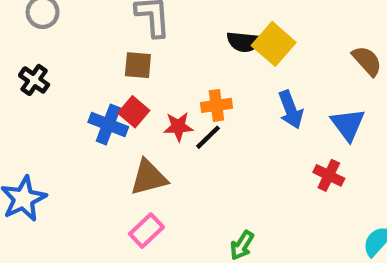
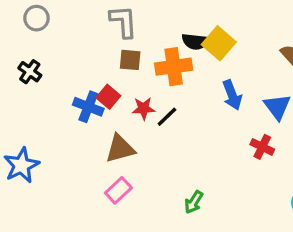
brown square: (138, 65) -> (130, 60), moved
orange cross: (216, 105) -> (174, 67), moved, size x1.5

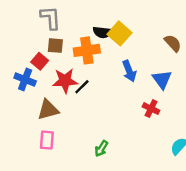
red square: (108, 97) -> (40, 61), moved
red star: (144, 108) -> (65, 81), size x1.5
pink rectangle: (118, 190) -> (47, 140), turned -42

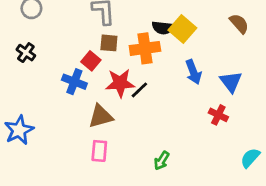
brown semicircle: (173, 43) -> (239, 24), moved

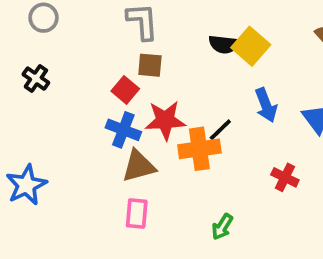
orange cross: (145, 48) -> (199, 149), moved
blue cross: (74, 82) -> (123, 130), moved
black line: (139, 90) -> (220, 130), moved
red cross: (218, 115) -> (285, 177), moved

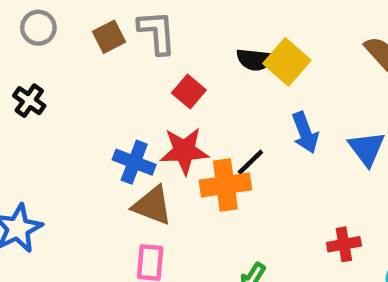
brown square: (150, 65) -> (109, 37), moved, turned -32
red square: (125, 90) -> (189, 92), moved
brown triangle: (139, 166) -> (152, 205), turned 36
red cross: (285, 177) -> (344, 244), moved, turned -36

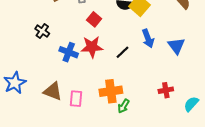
black cross: (29, 101) -> (42, 31), moved
orange cross: (225, 185) -> (111, 91), moved
brown triangle: (152, 205) -> (53, 91), moved

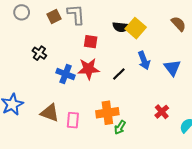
red square: (94, 19) -> (91, 42), turned -32
red cross: (166, 90) -> (162, 112), turned -32

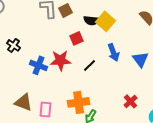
brown square: (54, 17) -> (66, 10), moved
red square: (91, 42) -> (77, 38), moved, turned -32

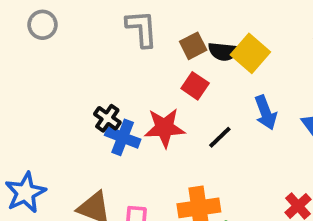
brown square: (66, 10) -> (193, 46), moved
red square: (77, 38) -> (195, 86), turned -32
black cross: (14, 45) -> (107, 118), moved

